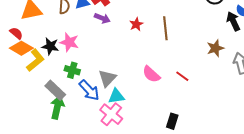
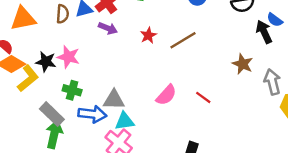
brown line: (165, 28) -> (183, 40), turned 65
brown star: (215, 48) -> (243, 64), turned -30
pink semicircle: (151, 74) -> (166, 95), turned -90
gray triangle: (107, 78) -> (114, 100), turned 48
blue arrow: (89, 90) -> (92, 114), turned -40

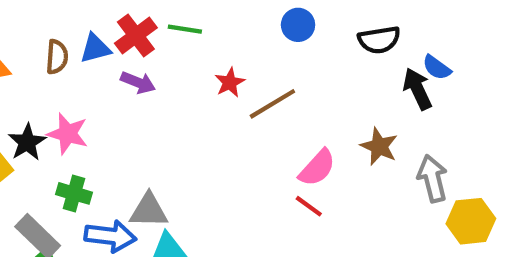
red star: (148, 35) -> (230, 82), moved
black star: (46, 62) -> (27, 142), turned 30
pink semicircle: (166, 95) -> (317, 168), moved

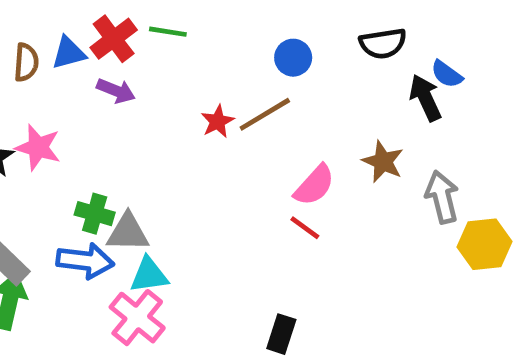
blue circle: (298, 25) -> (293, 58), moved
red star: (230, 82) -> (218, 121), moved
green cross: (74, 193) -> (95, 214), moved

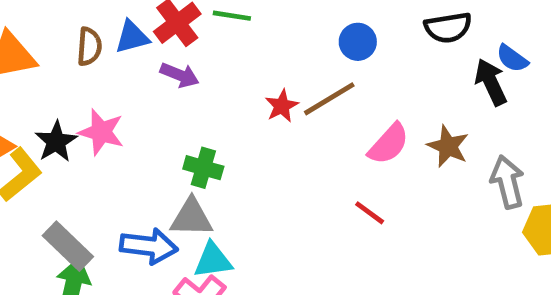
pink semicircle: (314, 185) -> (389, 144), moved
green cross: (95, 214) -> (203, 168), moved

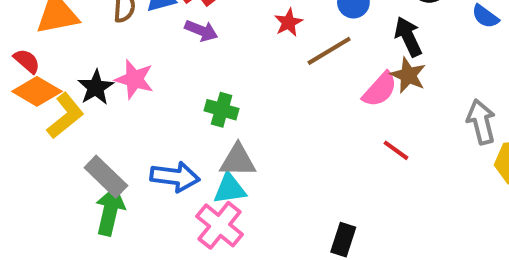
black arrow: (491, 82) -> (408, 37), moved
red star: (282, 106) -> (289, 22), moved
brown star: (448, 146) -> (408, 75), moved
red line: (370, 213) -> (396, 150), moved
gray triangle: (191, 218) -> (238, 160), moved

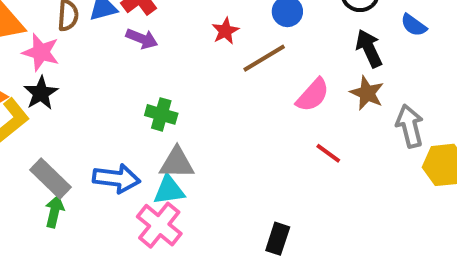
black arrow: (408, 37) -> (369, 48), moved
brown star: (408, 75) -> (367, 93), moved
pink star: (134, 79) -> (41, 52), moved
green arrow: (110, 211) -> (54, 212), size x0.7

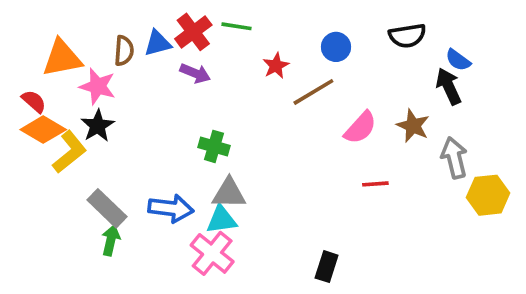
black arrow: (369, 48) -> (449, 86), moved
red line: (328, 153) -> (375, 184), turned -40

